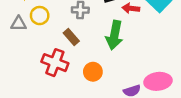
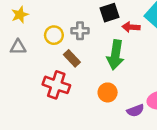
yellow circle: (40, 16) -> (54, 35), moved
orange circle: (93, 72) -> (108, 92), moved

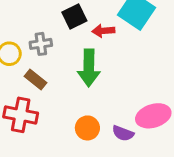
orange circle: (108, 92) -> (87, 128), moved
purple semicircle: (135, 111) -> (123, 133), turned 49

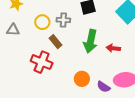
red arrow: (103, 31) -> (113, 48), moved

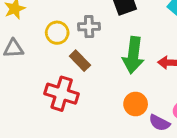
orange circle: (82, 79) -> (136, 104), moved

